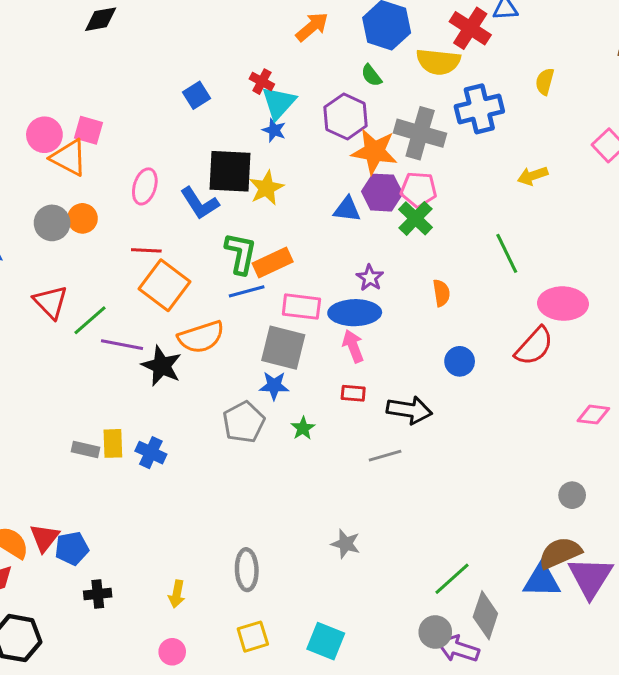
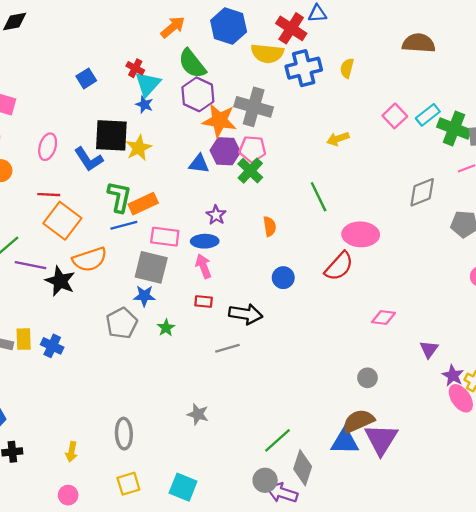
green semicircle: (371, 75) -> (192, 64), moved, size x1.8
blue cross: (479, 109) -> (304, 68), moved
blue ellipse: (355, 313) -> (205, 241), size x0.7

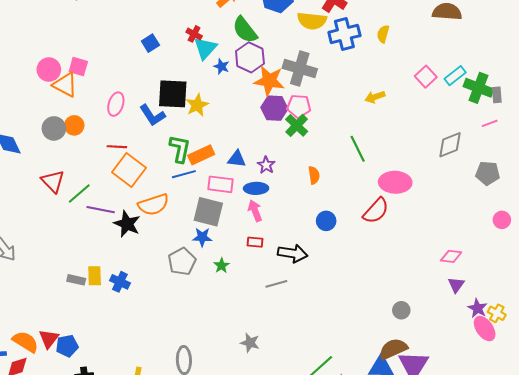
blue star: (144, 105) -> (222, 66), moved
blue triangle: (199, 164) -> (237, 159), moved
pink diamond: (383, 317) -> (451, 256), moved

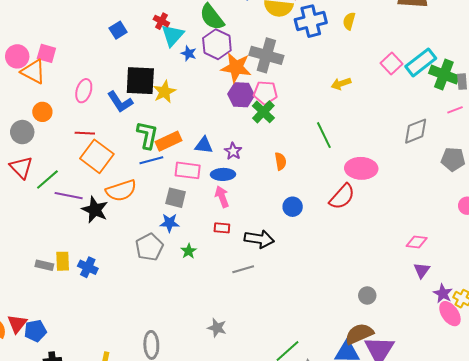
cyan rectangle: (455, 76) -> (421, 62), size x1.4
gray circle: (54, 128) -> (22, 132), moved
gray square: (208, 212) -> (176, 198), size x0.7

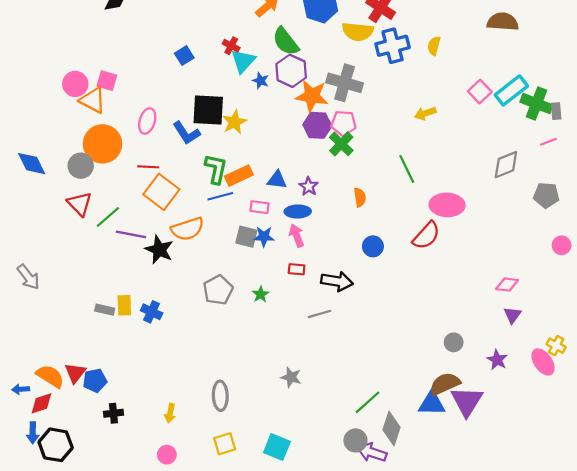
orange circle: (42, 112) -> (102, 144), size x1.8
pink rectangle: (188, 170) -> (260, 207), size x0.7
blue star: (170, 223) -> (264, 237), moved
purple star: (443, 293) -> (497, 360), moved

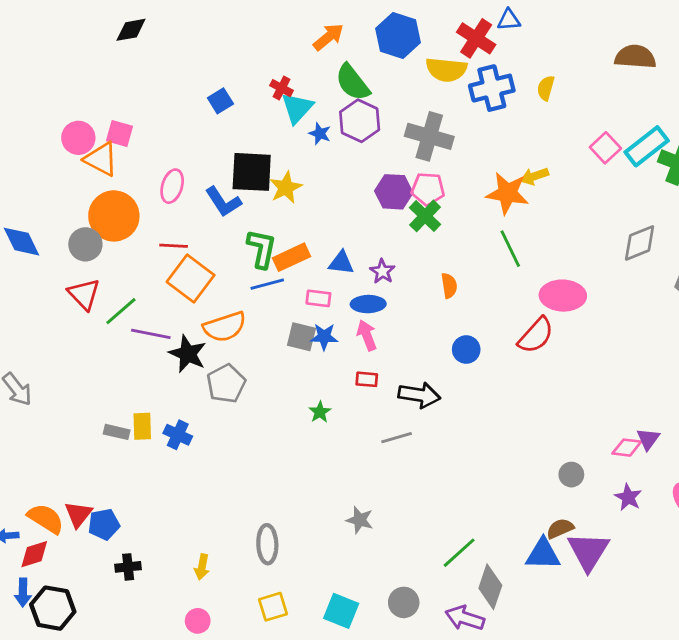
orange star: (312, 96) -> (507, 193), moved
pink diamond: (507, 285) -> (627, 448), moved
gray pentagon: (218, 290) -> (226, 384), moved
brown semicircle: (445, 384) -> (560, 529), size x0.7
gray circle: (355, 440) -> (404, 602), moved

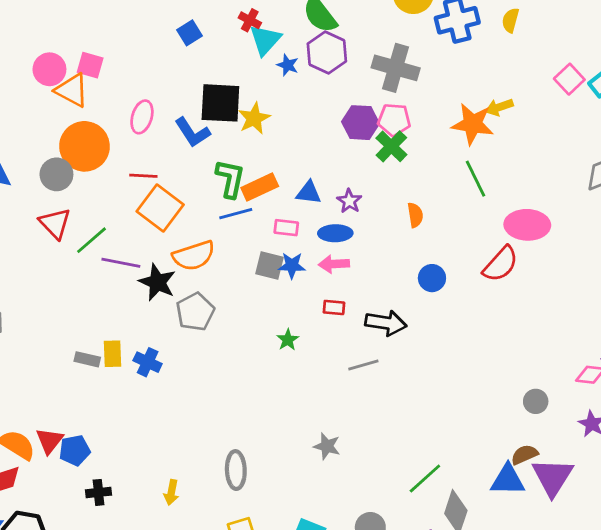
pink arrow: (367, 335) -> (334, 264), turned -72

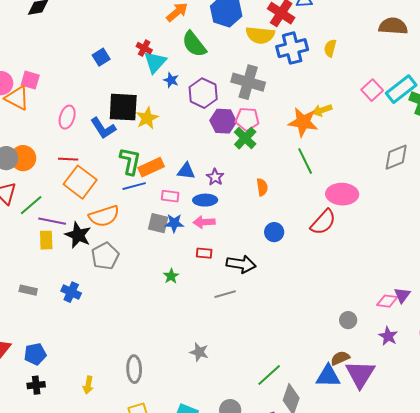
purple hexagon: (327, 52) -> (203, 93), moved
orange circle: (84, 146) -> (23, 158), moved, size x0.7
yellow rectangle: (113, 354) -> (46, 240), moved
blue pentagon: (75, 450) -> (35, 354), moved

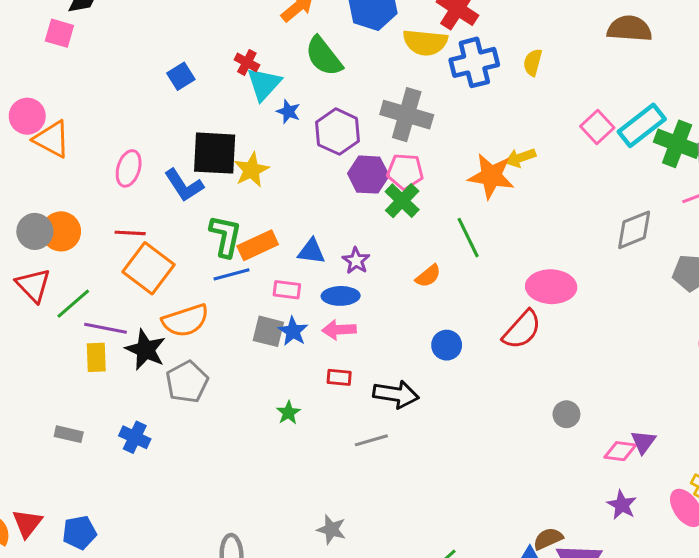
pink square: (30, 80) -> (59, 33), moved
green line: (305, 161) -> (468, 238), moved
orange semicircle: (262, 187) -> (428, 276), turned 60
blue star: (174, 223) -> (293, 331), turned 30
gray circle: (348, 320) -> (566, 414), moved

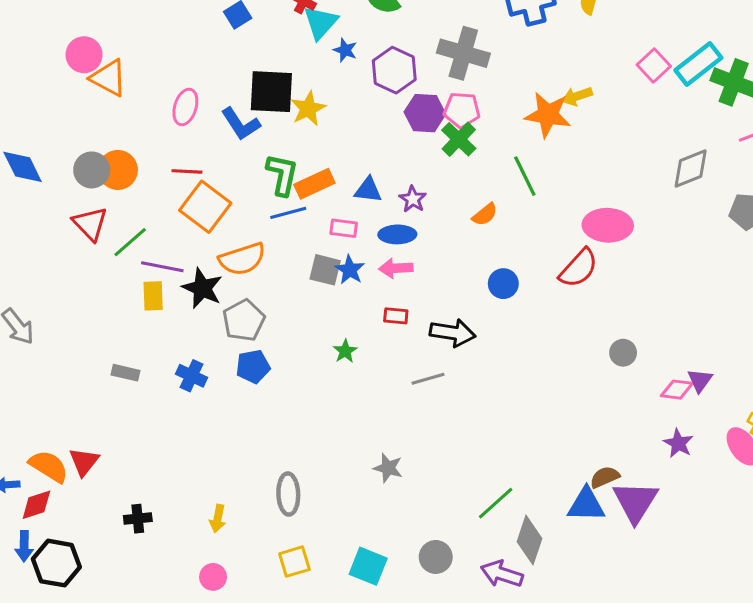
blue pentagon: (79, 533) -> (253, 367), moved

